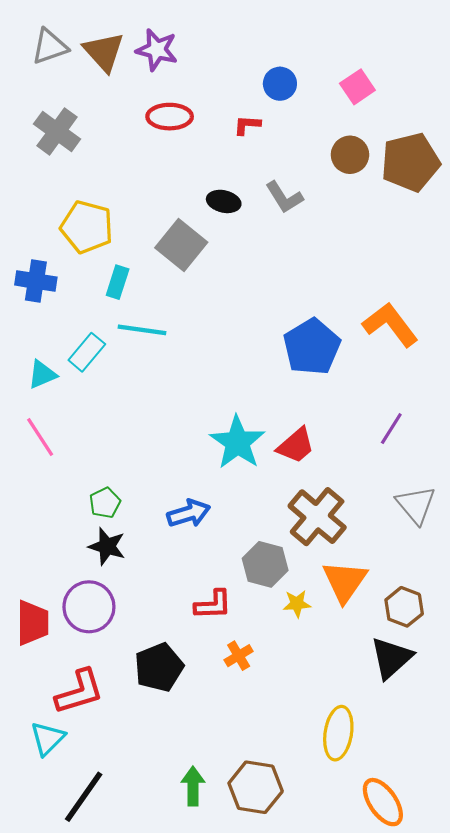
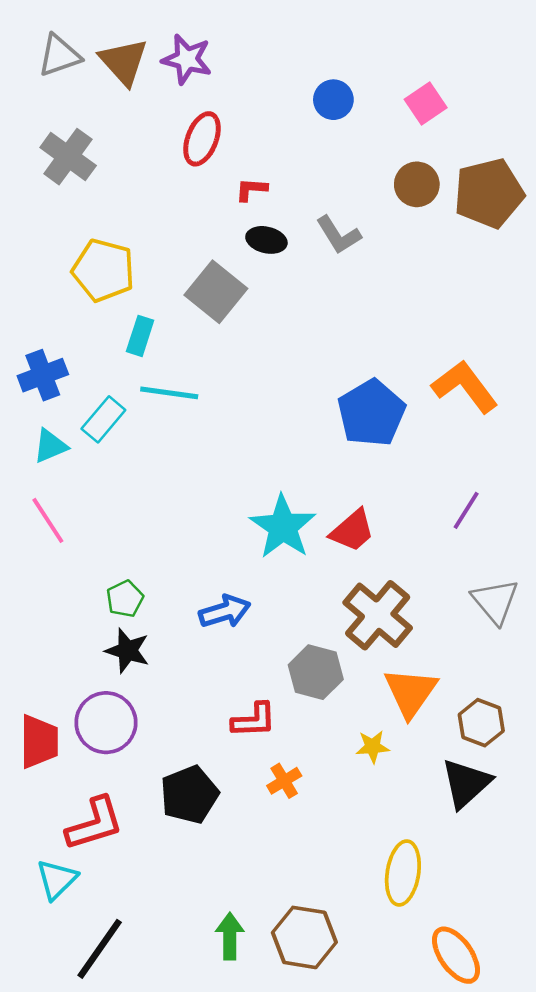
red ellipse: (170, 117) -> (202, 139), turned -69
red L-shape: (247, 125) -> (251, 189), moved
blue cross: (36, 281) -> (43, 375), moved, turned -30
yellow star: (297, 604) -> (373, 747), moved

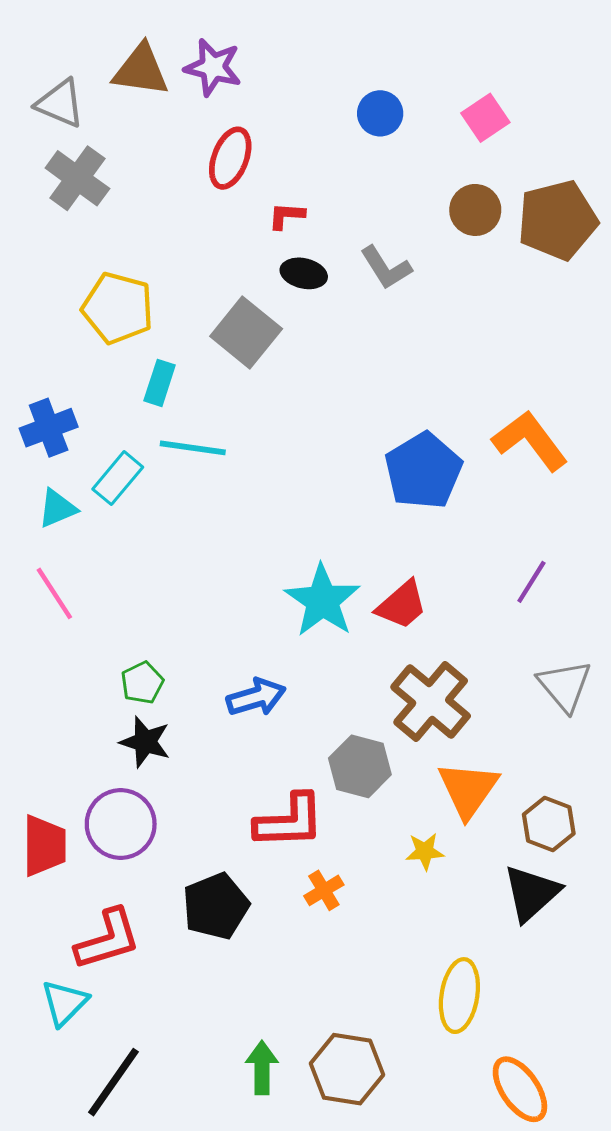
gray triangle: (59, 55) -> (60, 103), moved, turned 42
brown triangle: (124, 62) -> (141, 70), turned -40
red L-shape: (254, 720) -> (289, 821), size x1.4

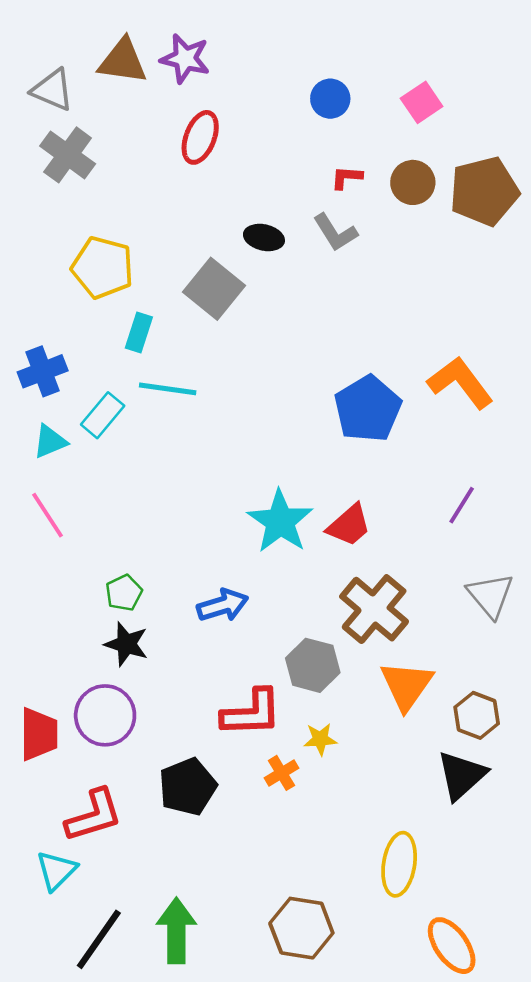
red L-shape: (286, 216) -> (347, 177), moved
yellow star: (425, 851) -> (320, 739), moved
green arrow: (262, 1068) -> (176, 931), moved, size x1.4

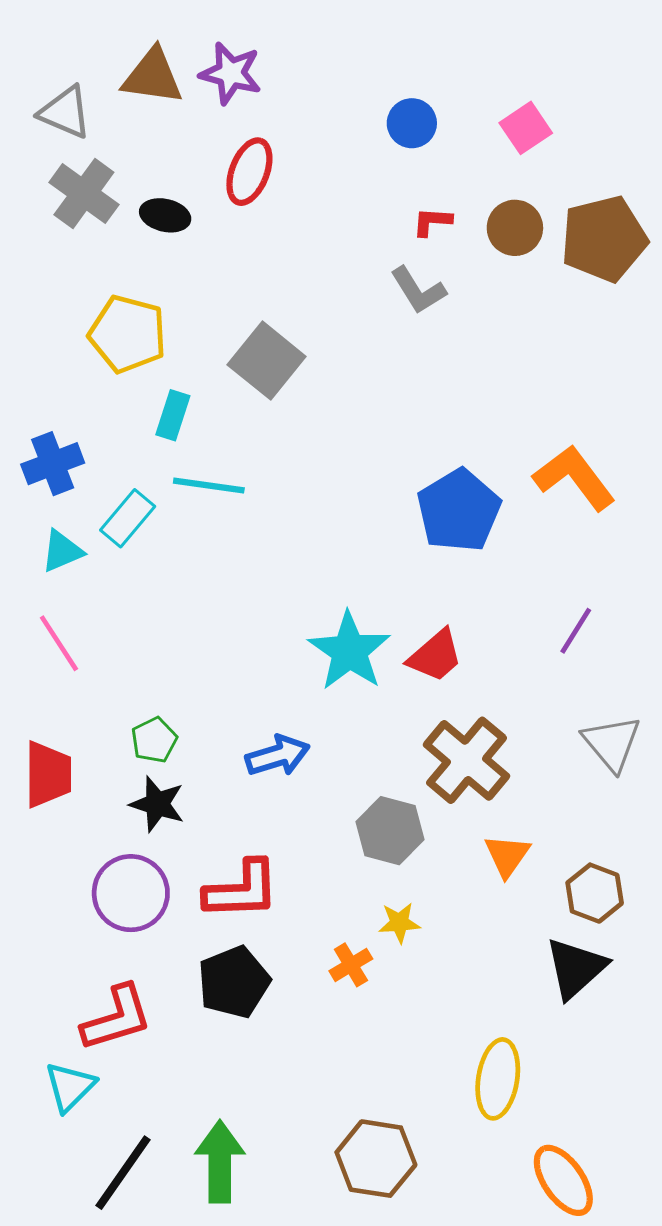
black ellipse: (264, 237) -> (165, 215), moved
orange triangle: (407, 685) -> (507, 856), size x0.7
red L-shape: (251, 713) -> (242, 890), moved
red trapezoid: (39, 734) -> (48, 774), moved

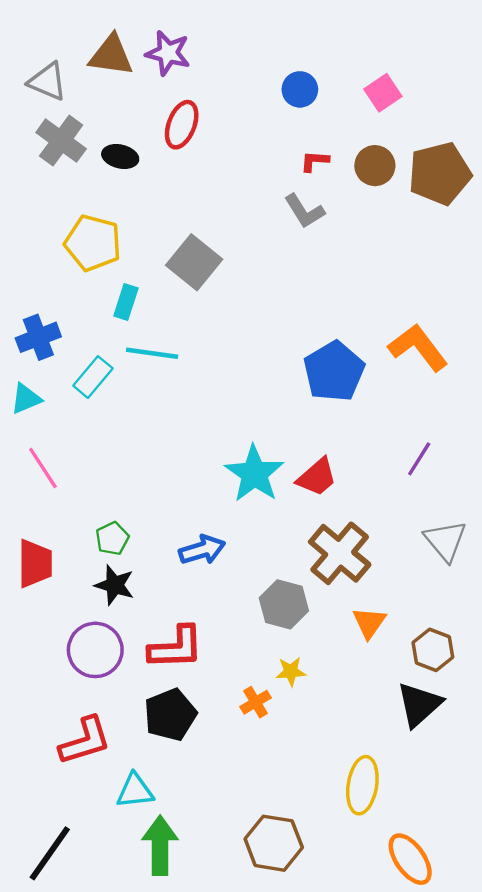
cyan triangle: (62, 551) -> (26, 399), moved
cyan triangle: (70, 1087) -> (135, 791), moved, turned 39
black line: (123, 1173) -> (50, 853), moved

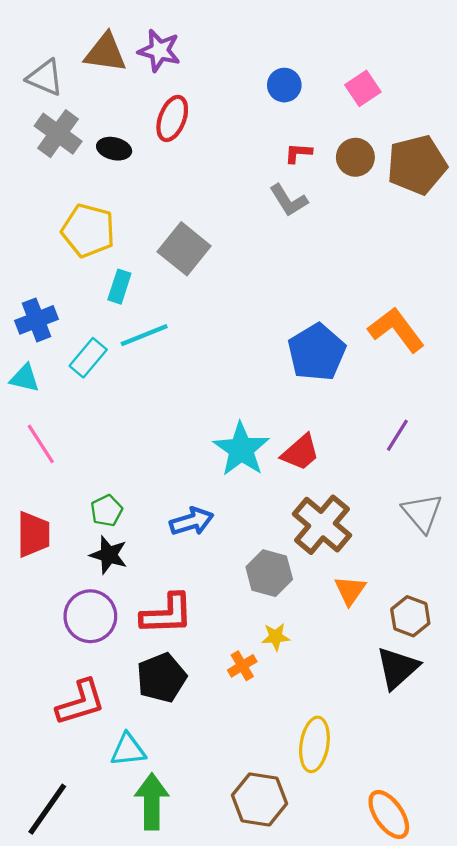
cyan line: (152, 353) -> (144, 335), turned -30
cyan triangle: (26, 399) -> (25, 378), turned 36
yellow ellipse: (362, 785) -> (314, 744), moved

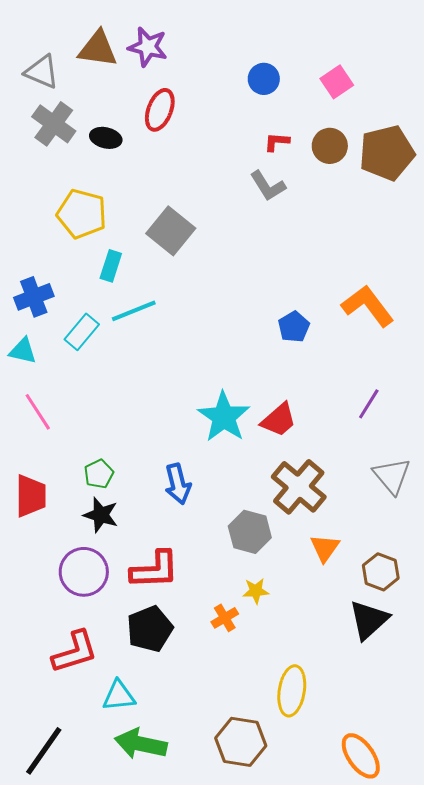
blue pentagon: (317, 352) -> (294, 327), size x0.6
blue arrow: (192, 521) -> (178, 484), turned 93
green arrow: (152, 802) -> (141, 744), turned -78

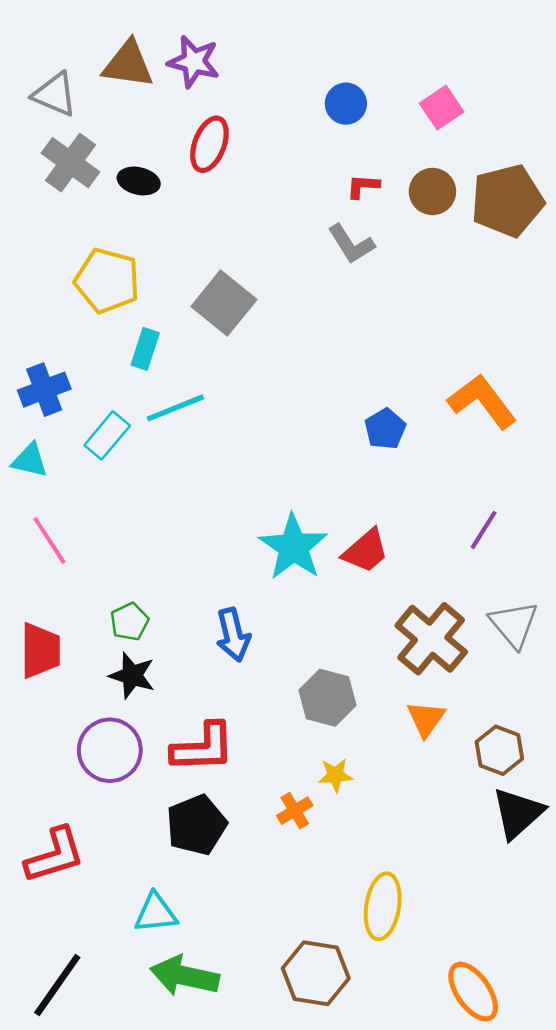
brown cross: (299, 487) -> (431, 639), moved
black triangle: (369, 620) -> (518, 813), moved
red L-shape: (75, 652) -> (55, 855), moved

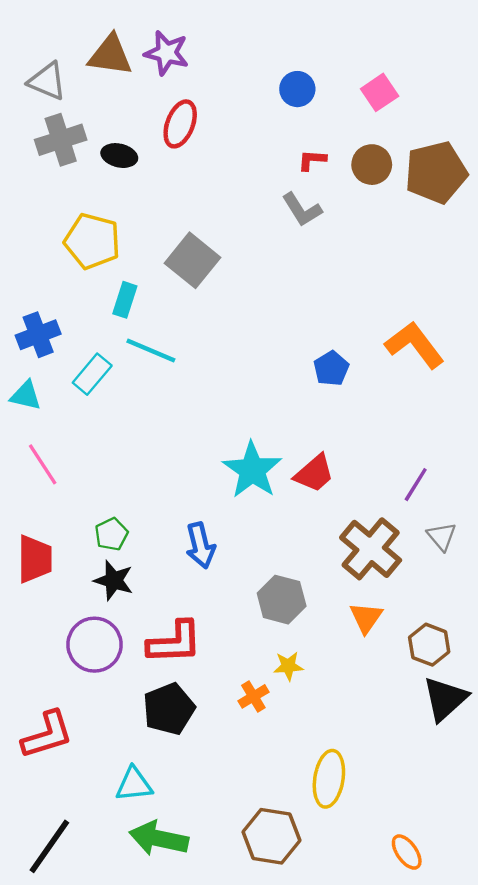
gray cross: (70, 163) -> (61, 140), turned 36
cyan line: (175, 408) -> (151, 350), turned 45
purple line: (484, 530) -> (416, 485), moved
gray triangle: (514, 624) -> (442, 536), size x0.7
orange ellipse: (473, 992) -> (407, 852), size x0.7

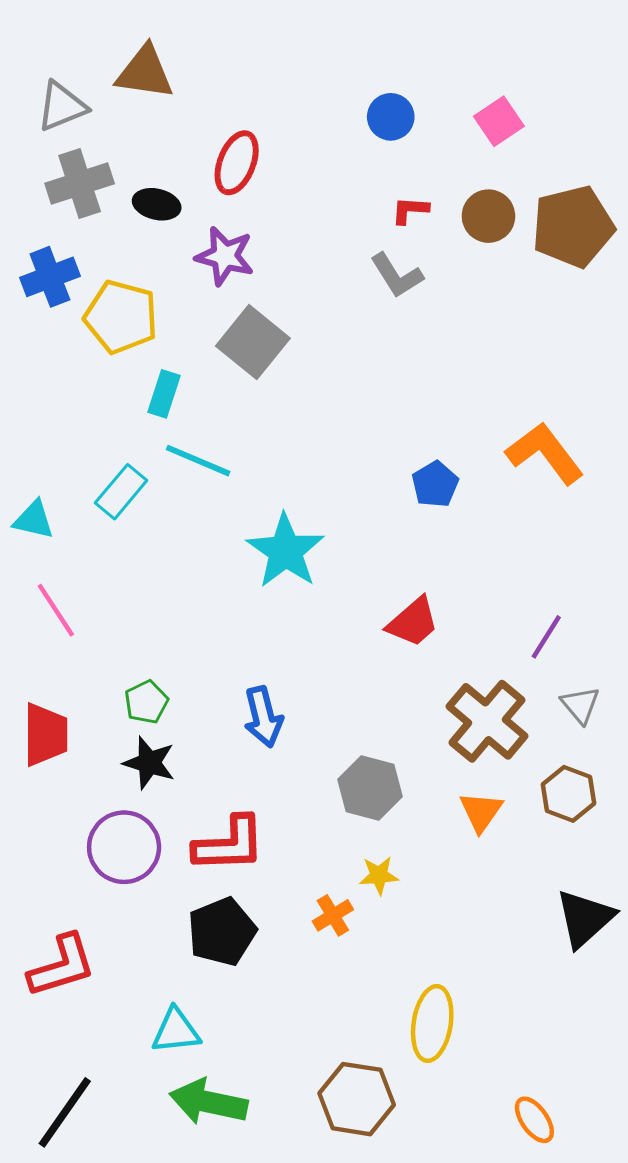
purple star: (167, 53) -> (225, 256), moved
gray triangle: (47, 81) -> (62, 106), turned -45
blue cross: (38, 335) -> (50, 277), moved
cyan star: (252, 470) -> (286, 551), moved
brown hexagon: (429, 645) -> (568, 794), moved

